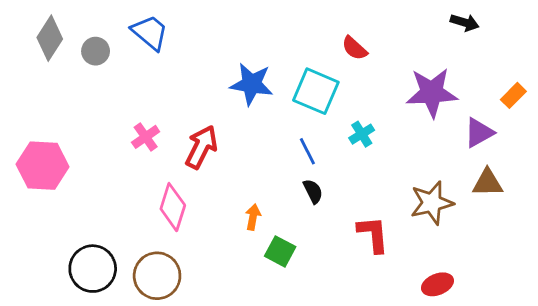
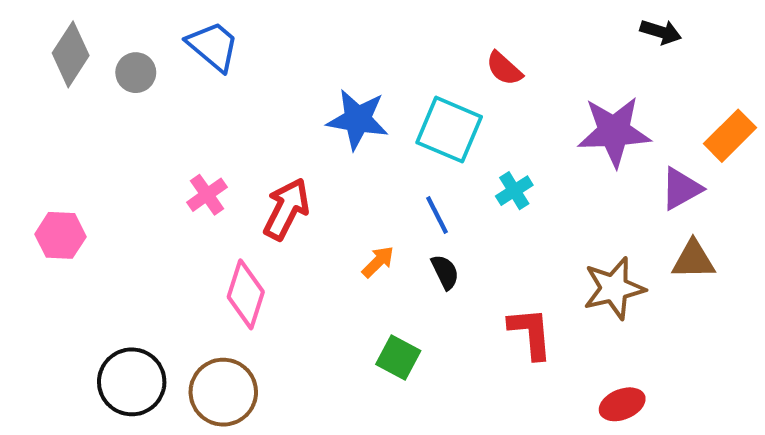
orange rectangle: (513, 95) -> (730, 136), size x1.4
pink hexagon: (43, 166) -> (60, 235), size x0.7
orange arrow: (253, 217) -> (378, 262), moved, turned 35

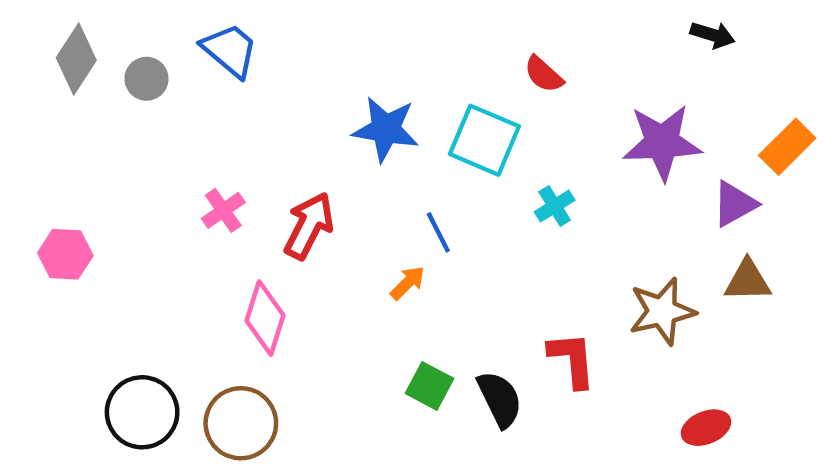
blue line: (437, 215) -> (438, 232), moved
black semicircle: (445, 272) -> (500, 399), moved, size x1.5
red ellipse: (622, 404) -> (706, 428), moved

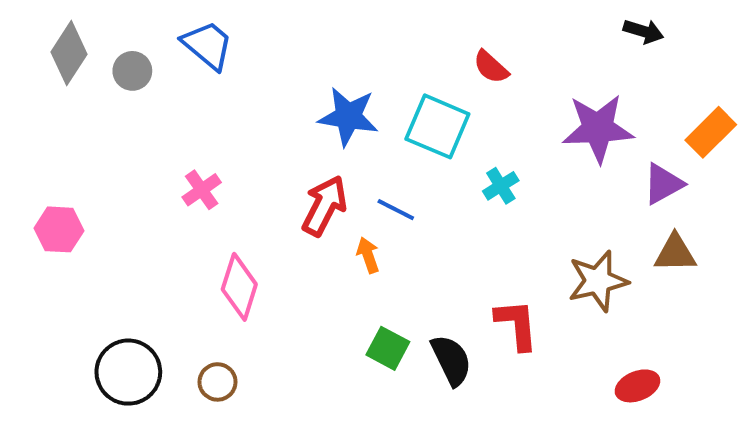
red arrow: (309, 226) -> (324, 206), moved
blue line: (438, 232) -> (396, 210), turned -36
orange arrow: (408, 283) -> (368, 255), turned -64
brown circle: (241, 423) -> (217, 382), size x0.6

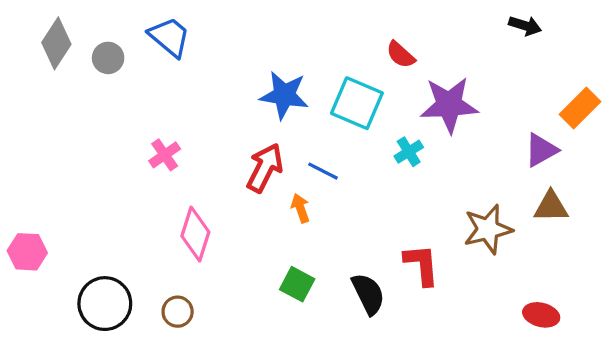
purple star: (598, 128) -> (449, 105), moved
pink hexagon: (59, 229) -> (27, 252), moved
green square: (388, 348) -> (297, 284), moved
red ellipse: (637, 386) -> (541, 315), moved, turned 36

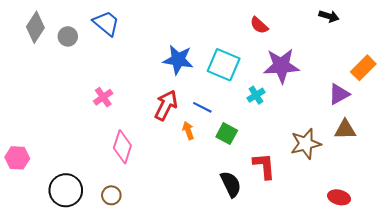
red semicircle: (401, 55) -> (259, 25), moved
green square: (297, 284) -> (227, 134), moved

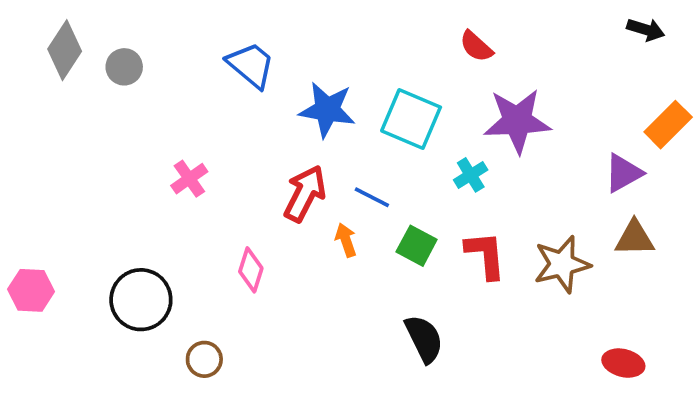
black arrow: (329, 16) -> (646, 30), moved
blue trapezoid: (106, 23) -> (251, 65), moved
pink diamond: (122, 147) -> (251, 270), moved, size x0.7
red L-shape: (264, 166) -> (486, 255), moved
black circle: (66, 190) -> (141, 300), moved

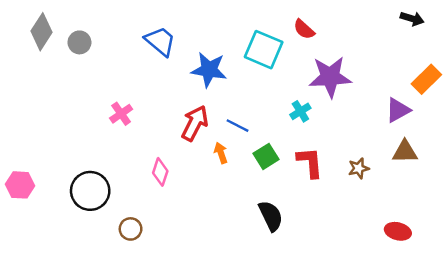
cyan square: (411, 119) -> (264, 50), moved
green square: (417, 246) -> (266, 156), turned 30
brown star: (562, 264) -> (359, 168), size x0.6

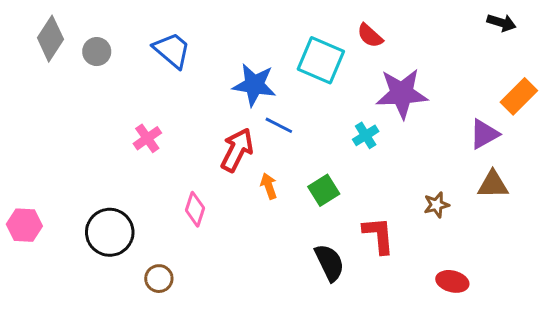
blue trapezoid: (160, 41) -> (172, 50), moved
blue line: (237, 126) -> (279, 125), moved
red L-shape: (310, 162) -> (379, 235), moved
red ellipse: (398, 231) -> (452, 281), moved

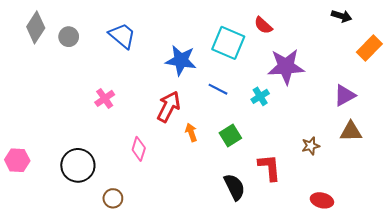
black arrow: (502, 23) -> (342, 16), moved
orange rectangle: (519, 96) -> (369, 48), moved
blue line: (279, 125) -> (218, 89), moved

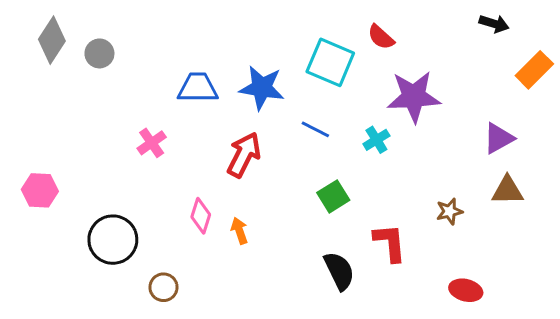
blue trapezoid: (122, 36) -> (198, 88), moved, turned -40
orange arrow: (191, 132) -> (239, 231), moved
pink hexagon: (17, 160) -> (40, 190), moved

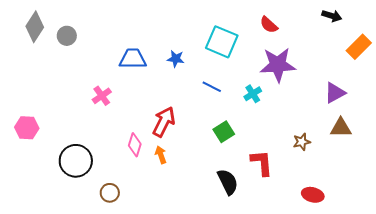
red semicircle: (381, 37) -> (269, 25), moved
blue star: (262, 88) -> (176, 59), size x0.6
red arrow: (244, 155) -> (164, 122), moved

